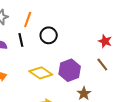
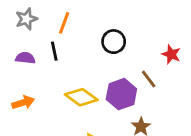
black circle: (49, 35) -> (114, 42), moved
brown line: (102, 64) -> (149, 79), moved

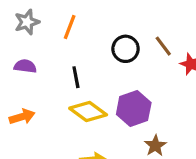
black line: (54, 51) -> (76, 77), moved
brown line: (149, 79) -> (163, 46), moved

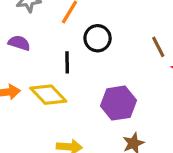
black circle: (126, 49) -> (98, 38), moved
yellow diamond: (88, 111) -> (48, 95), moved

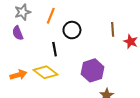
purple semicircle: (19, 43) -> (18, 33), moved, turned -120
brown line: (158, 47) -> (113, 29), turned 32

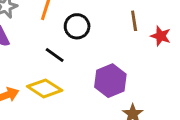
black line: (55, 49) -> (55, 55), turned -40

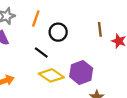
yellow diamond: (45, 88) -> (51, 75), moved

